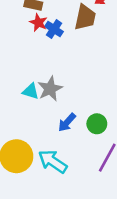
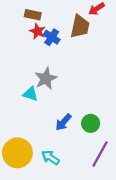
gray star: (50, 89) -> (46, 79), moved
cyan arrow: (53, 161) -> (50, 158), size x0.7

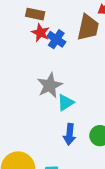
cyan triangle: (30, 94) -> (66, 103), moved, turned -49
blue arrow: (63, 122) -> (70, 134), turned -36

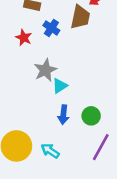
red star: (40, 33) -> (24, 38), moved

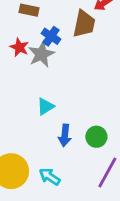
gray star: (45, 70) -> (41, 54), moved
cyan triangle: (60, 86) -> (45, 106), moved

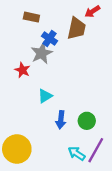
red star: (19, 47) -> (22, 70), moved
cyan arrow: (50, 177) -> (77, 154), moved

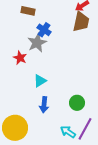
brown trapezoid: (77, 28) -> (81, 22), moved
blue arrow: (61, 120) -> (44, 105), moved

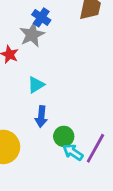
green circle: (77, 103) -> (64, 136), moved

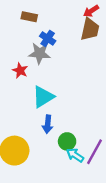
gray star: (32, 35) -> (40, 53), turned 30
cyan triangle: (36, 85) -> (43, 97), size x1.5

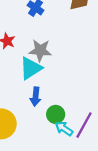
gray star: (40, 53) -> (40, 50), moved

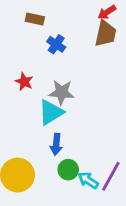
green circle: (56, 114) -> (68, 170), moved

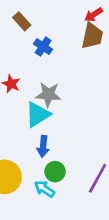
brown rectangle: (35, 19) -> (22, 21), turned 36
cyan arrow: (88, 180) -> (44, 189), moved

